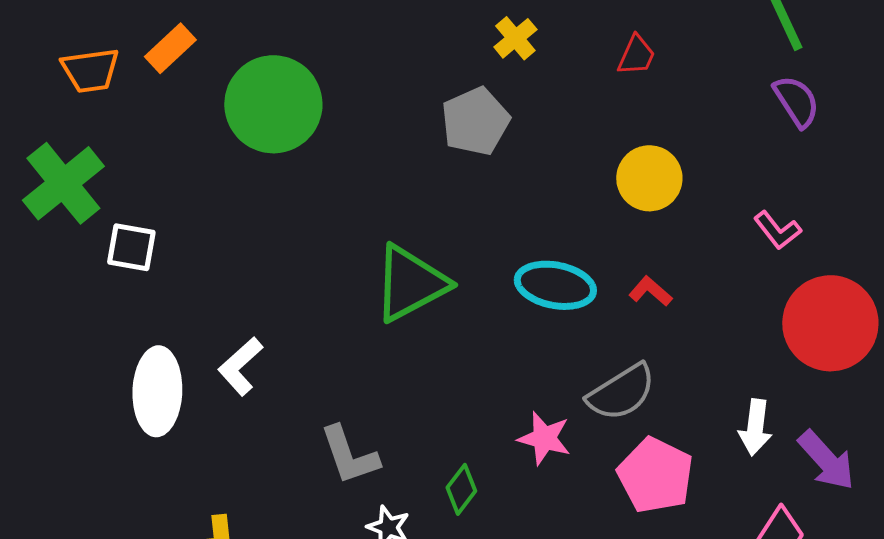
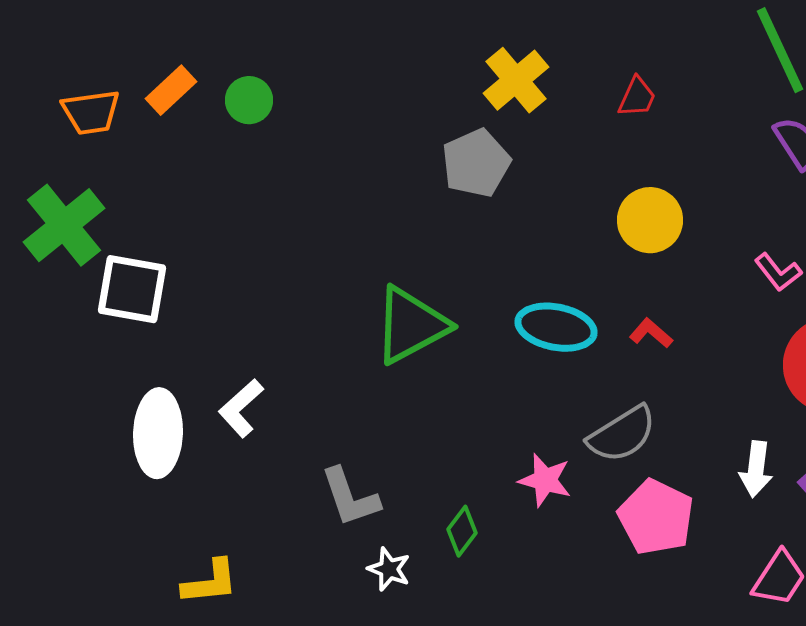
yellow cross: (515, 38) -> (516, 80), size x1.5
green circle: (273, 104) -> (249, 100), moved, size x0.5
white square: (131, 247) -> (132, 289), size x1.4

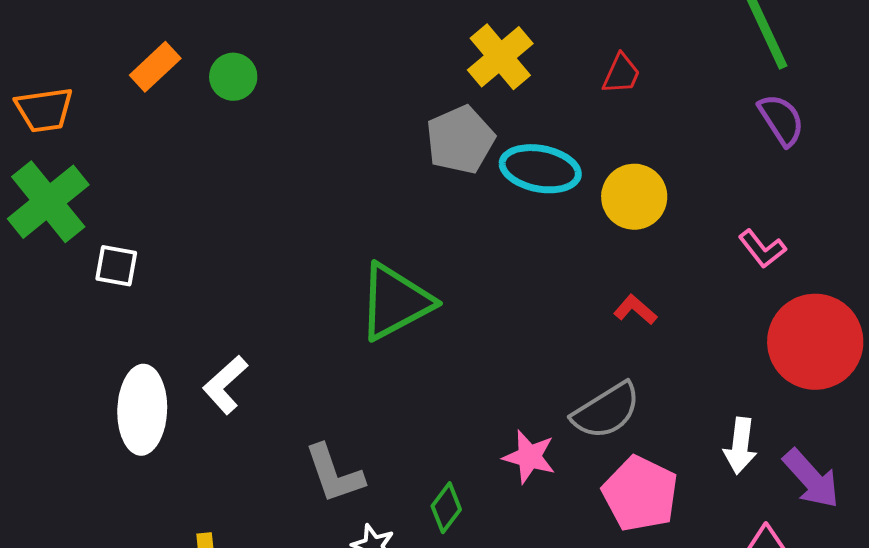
orange trapezoid: (91, 112) -> (44, 110), moved
white square: (132, 289) -> (116, 266), size x0.6
cyan ellipse: (556, 327) -> (540, 169), moved

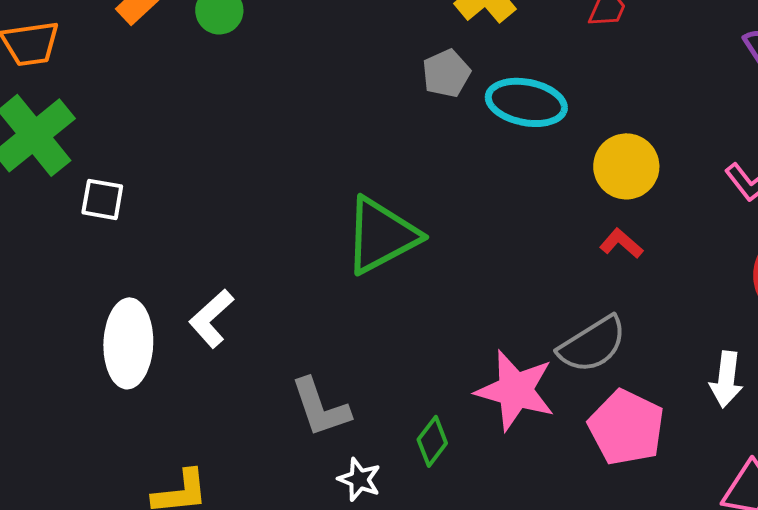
gray pentagon: (460, 140) -> (446, 73), size x0.7
yellow circle: (634, 197) -> (626, 166), moved
pink star: (529, 457) -> (515, 390), size x1.5

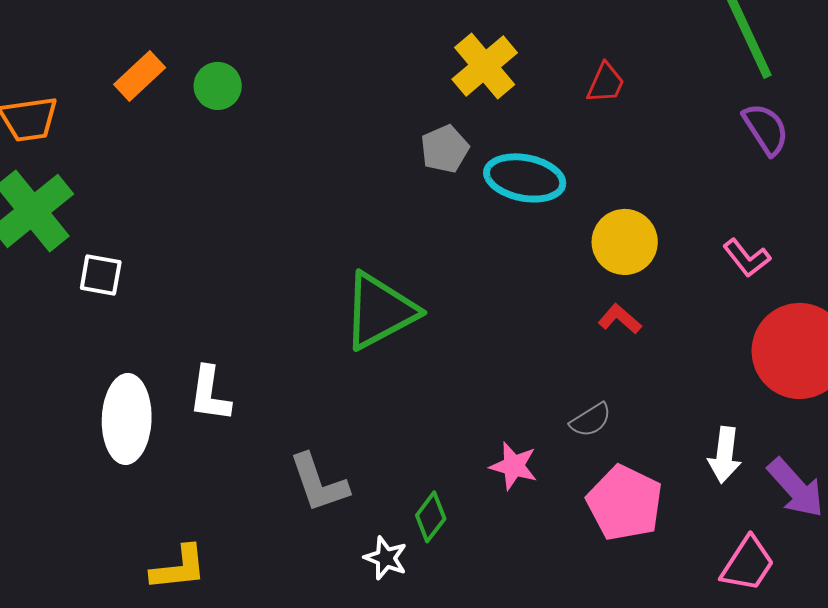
white L-shape: (211, 318) -> (210, 394), turned -40
gray semicircle: (592, 344) -> (591, 420), size x0.6
pink star: (515, 390) -> (514, 466), size x0.6
white star: (359, 479) -> (386, 558), moved

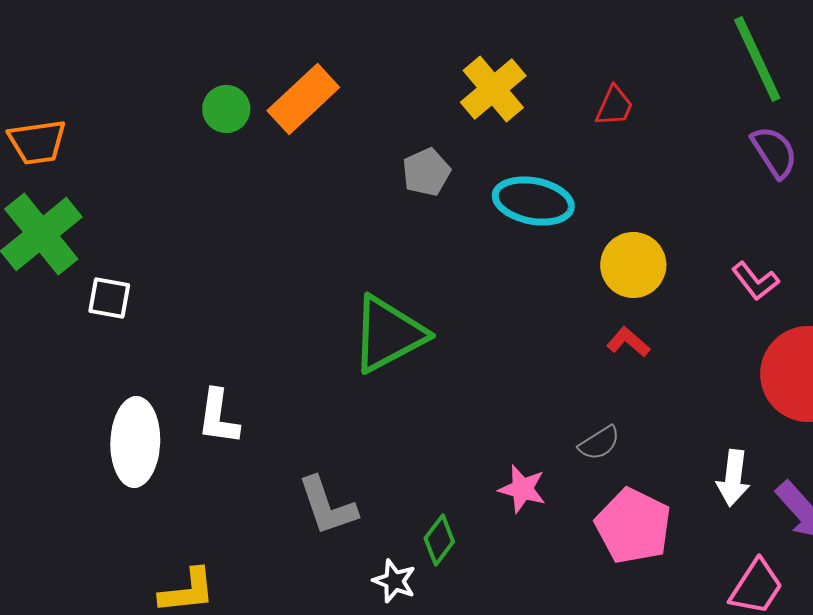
orange rectangle: (140, 76) -> (303, 99), moved, size x1.4
gray pentagon: (445, 149) -> (426, 172), moved

